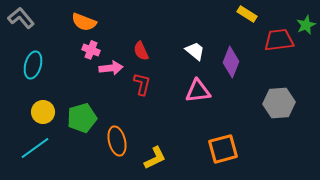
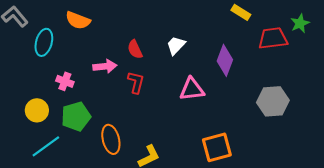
pink cross: (91, 50) -> (65, 81), moved
white trapezoid: (195, 51) -> (176, 45), moved, turned -85
cyan ellipse: (33, 65) -> (44, 42), moved
cyan line: (35, 148) -> (46, 146), moved

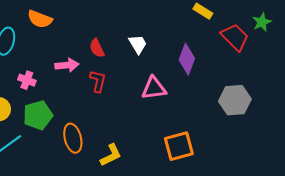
red trapezoid: (273, 38) -> (235, 37), turned 52
white trapezoid: (176, 45) -> (138, 44), turned 105

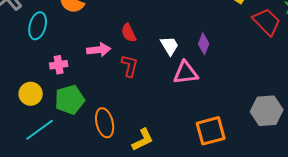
white trapezoid: (138, 44) -> (170, 46), moved
purple diamond: (187, 59) -> (204, 44), moved, size x0.7
pink cross: (27, 80) -> (59, 65), turned -30
gray hexagon: (235, 100) -> (267, 111), moved

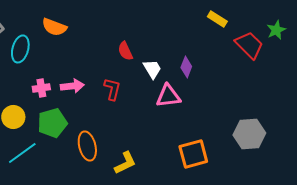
red semicircle: (129, 33) -> (125, 51), moved
pink arrow: (99, 50) -> (72, 86), moved

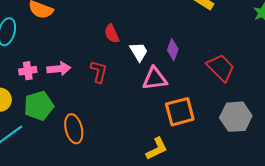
red trapezoid: (249, 45) -> (221, 68), moved
orange square: (193, 154) -> (180, 112), moved
yellow L-shape: (125, 163) -> (157, 149), moved

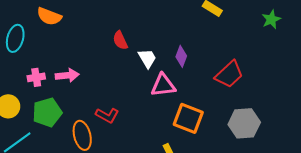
red trapezoid: (221, 68) -> (229, 74), turned 92
red L-shape: (99, 72) -> (107, 115), moved, turned 105
orange square: (180, 112) -> (188, 118), turned 36

